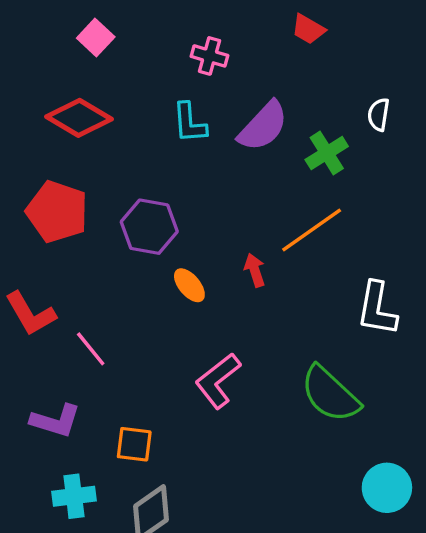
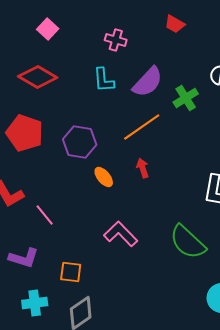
orange line: (312, 230) -> (142, 127), moved
pink L-shape: (218, 381) -> (121, 234), turned 84

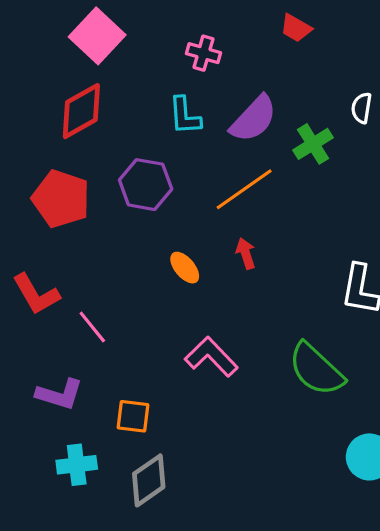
pink square: (48, 29) -> (97, 36), size x1.6
red diamond: (38, 77) -> (81, 111), turned -60
purple hexagon: (80, 142) -> (146, 185), moved

